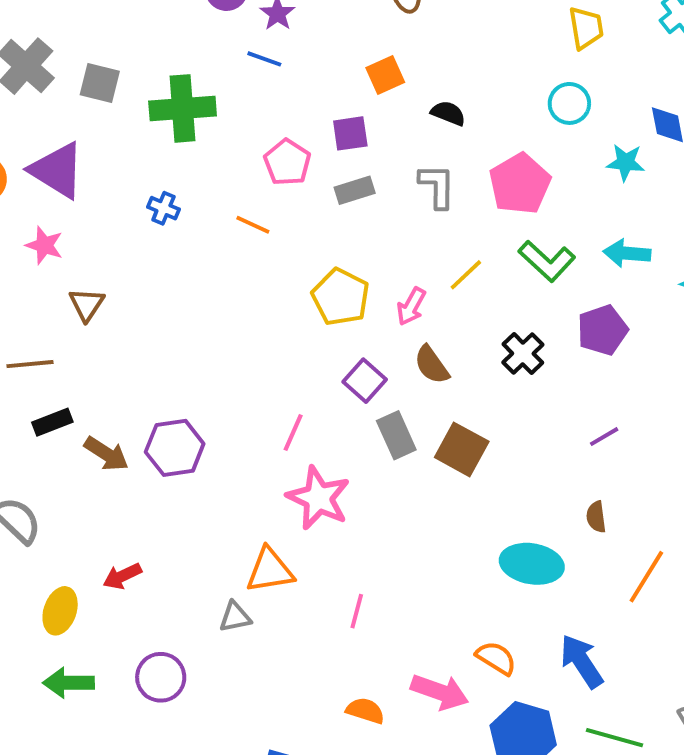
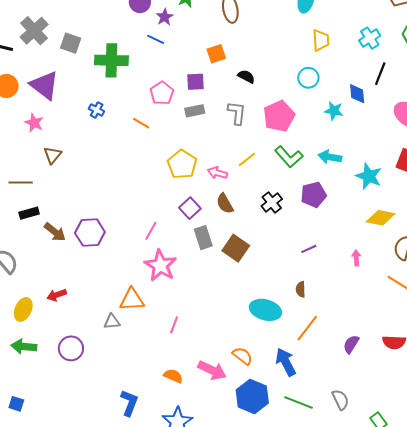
pink arrow: (411, 306) -> (217, 173), turned 72
orange line: (646, 577) -> (307, 328), moved

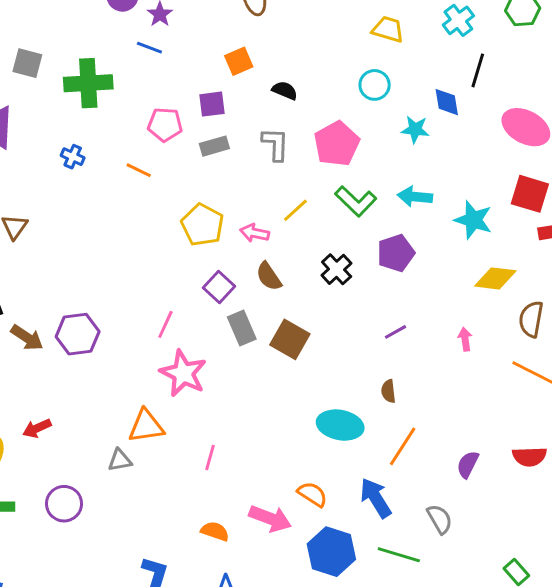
yellow trapezoid: (321, 40) -> (388, 29), turned -65
pink pentagon: (162, 93) -> (165, 125), turned -30
gray semicircle: (340, 400) -> (440, 519), moved

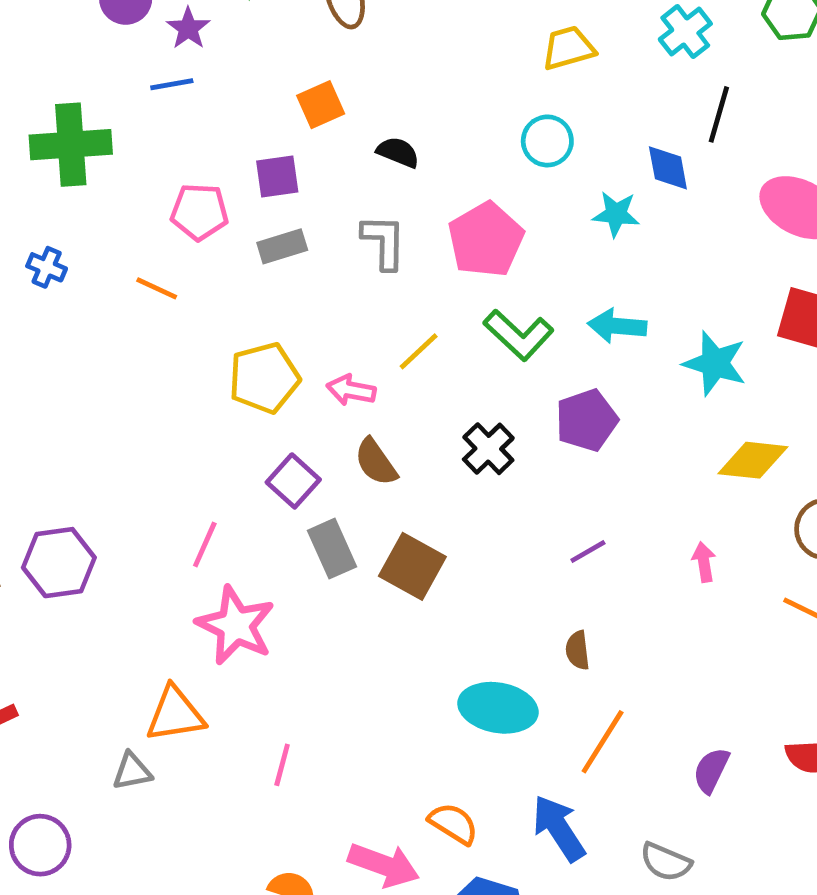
yellow trapezoid: (388, 29) -> (568, 48), turned -32
blue line: (149, 48) -> (172, 84), turned -30
yellow pentagon: (202, 225) -> (264, 378), turned 30
gray semicircle: (440, 519) -> (666, 862), turned 144

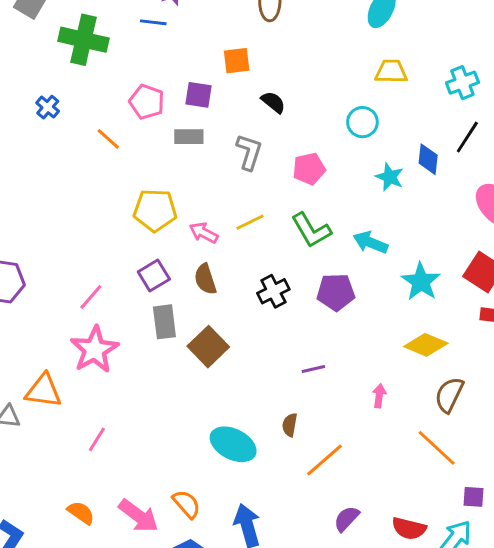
pink pentagon: (486, 240) -> (309, 169), size x0.7
orange line: (603, 742) -> (324, 460), moved

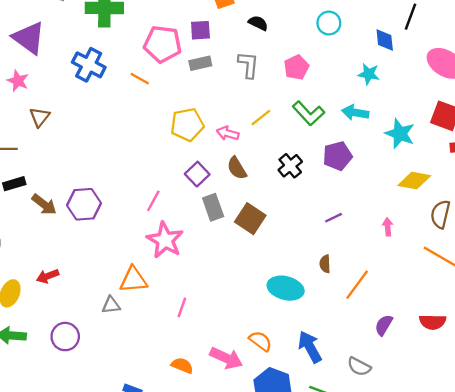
pink pentagon: (147, 102) -> (163, 44), size x1.4
blue cross: (48, 107) -> (89, 65), size x1.8
cyan star: (390, 177) -> (369, 74), moved

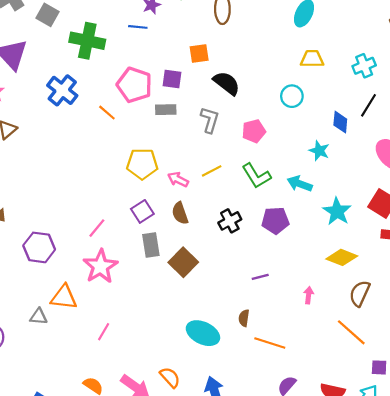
black semicircle: (258, 23) -> (227, 83), size x1.5
purple hexagon: (84, 204) -> (39, 247), moved
orange line: (357, 285) -> (270, 343), turned 60

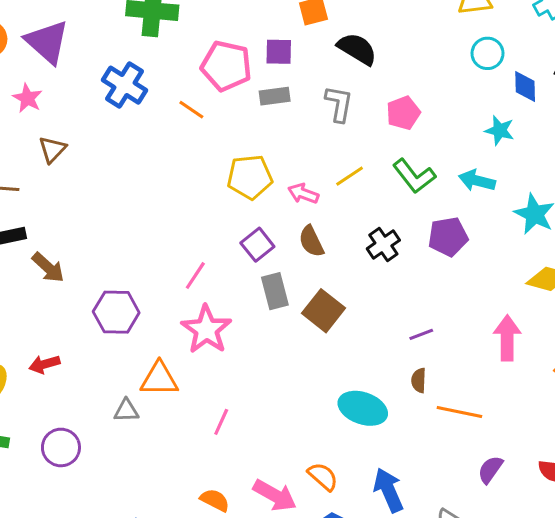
cyan circle: (292, 96) -> (487, 53), moved
purple line: (260, 277) -> (421, 334), moved
pink arrow: (309, 295) -> (507, 338), size x1.8

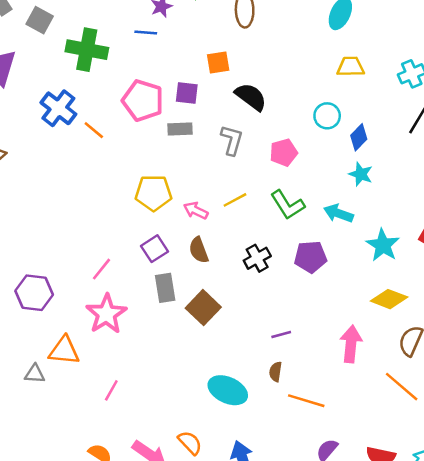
cyan circle: (487, 53) -> (327, 116), moved
blue diamond: (525, 86) -> (359, 137), moved, turned 40
orange line: (191, 110) -> (94, 130), moved

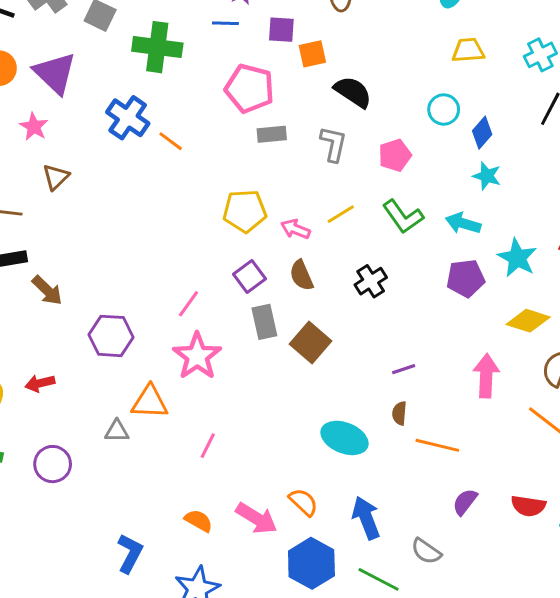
purple square: (187, 93) -> (281, 30), moved
pink pentagon: (143, 100) -> (249, 88), moved
purple pentagon: (311, 257) -> (466, 278), moved

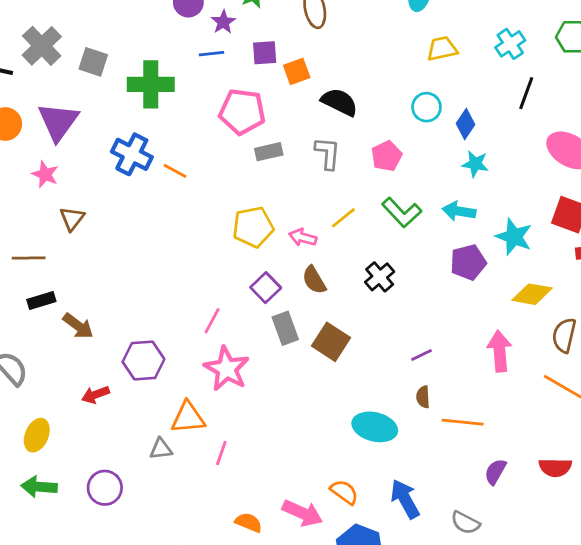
purple triangle: (55, 73) -> (58, 122), turned 30
red arrow: (40, 383) -> (96, 395), moved
pink line: (208, 446) -> (221, 453), moved

